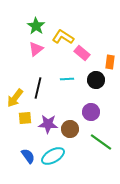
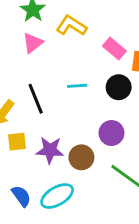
pink rectangle: (82, 53) -> (114, 49), moved
black line: (38, 88) -> (36, 99), turned -35

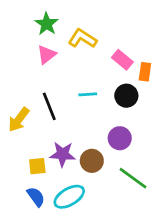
yellow square: (17, 142) -> (37, 166), moved

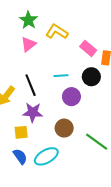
purple circle: (120, 138) -> (71, 97), moved
purple star: (63, 154) -> (33, 112), moved

